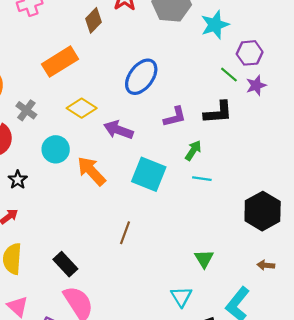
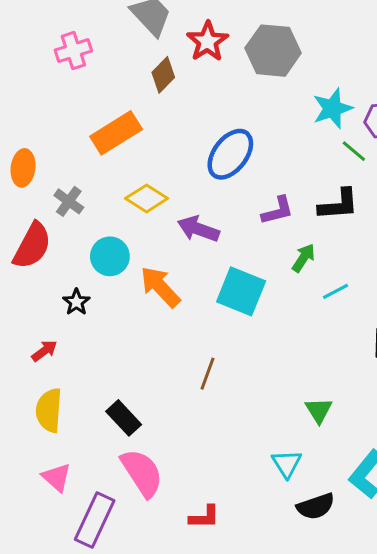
cyan star: (215, 25) -> (332, 108), moved
cyan line: (202, 179) -> (336, 291), moved, turned -36
black star: (18, 180) -> (76, 302), moved

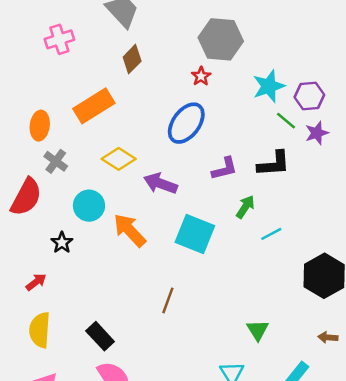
red star: (207, 41) -> (201, 76), moved, size x0.6
orange ellipse: (23, 168) -> (40, 126), moved

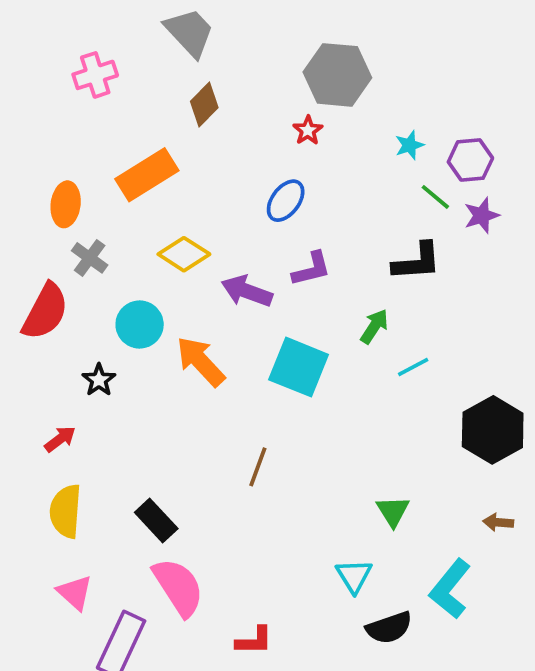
cyan star: (269, 86) -> (409, 145), size x0.6
blue ellipse: (186, 123) -> (286, 201), size x0.7
purple L-shape: (224, 169) -> (311, 269), moved

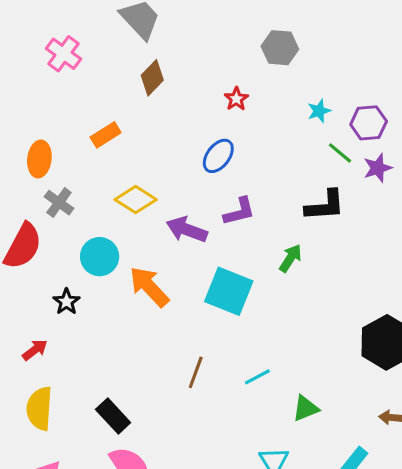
pink cross: (95, 75) -> (63, 54), turned -36
gray hexagon: (337, 75) -> (280, 48), moved, size x0.7
orange rectangle: (147, 175) -> (106, 135), size x0.6
cyan line: (413, 367) -> (257, 377), moved
green triangle: (393, 511) -> (305, 408), turned 40

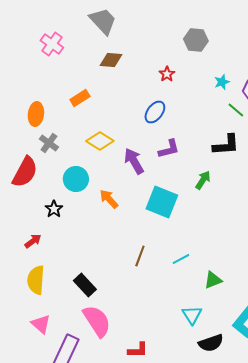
brown diamond: (152, 78) -> (111, 60), turned 50
purple arrow: (187, 230) -> (134, 161), turned 40
orange arrow: (149, 287) -> (109, 199), size x0.7

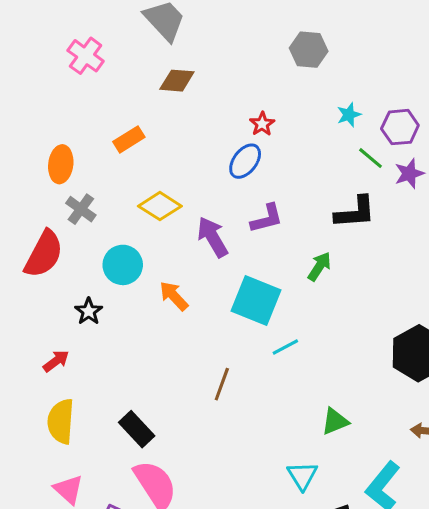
red star: (167, 74) -> (262, 124), moved
cyan line: (181, 259) -> (285, 347), moved

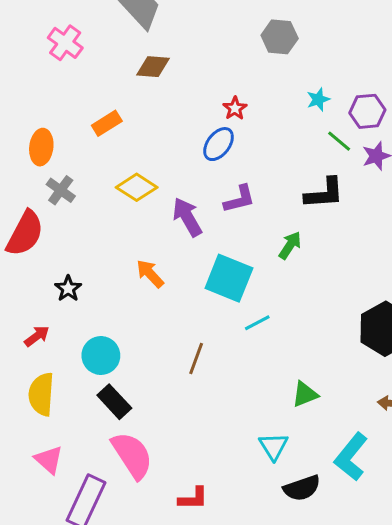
cyan circle: (123, 265) -> (101, 356), moved

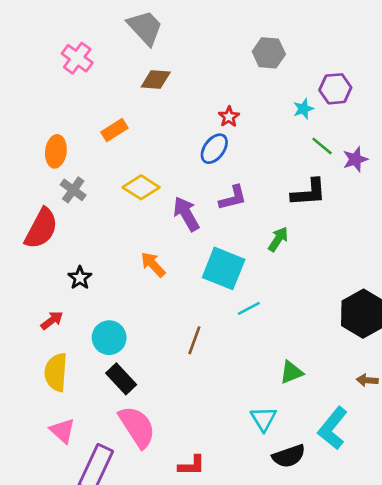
purple hexagon: (367, 111) -> (335, 89), moved

